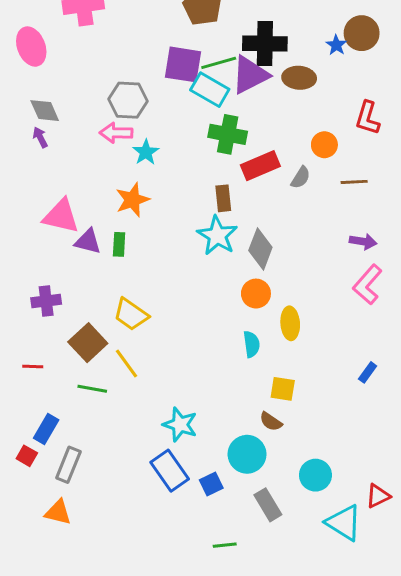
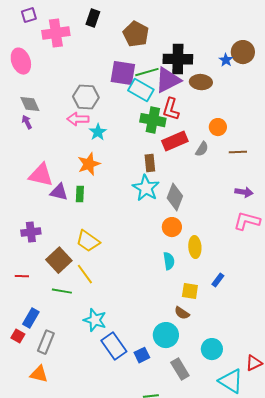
red L-shape: (368, 118) -> (171, 109), moved
pink L-shape: (368, 285) -> (247, 221), turned 64
blue rectangle: (368, 372) -> (218, 280), moved
cyan star: (180, 425) -> (95, 320), moved

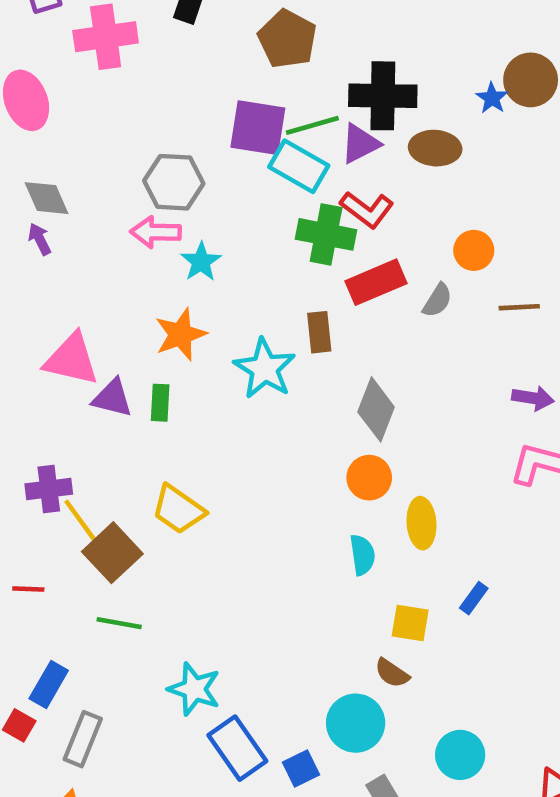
purple triangle: (168, 80) -> (360, 144), size x0.7
red L-shape: (171, 109) -> (367, 209), turned -70
cyan star: (146, 188) -> (265, 369), moved
yellow line: (85, 274) -> (81, 521), moved

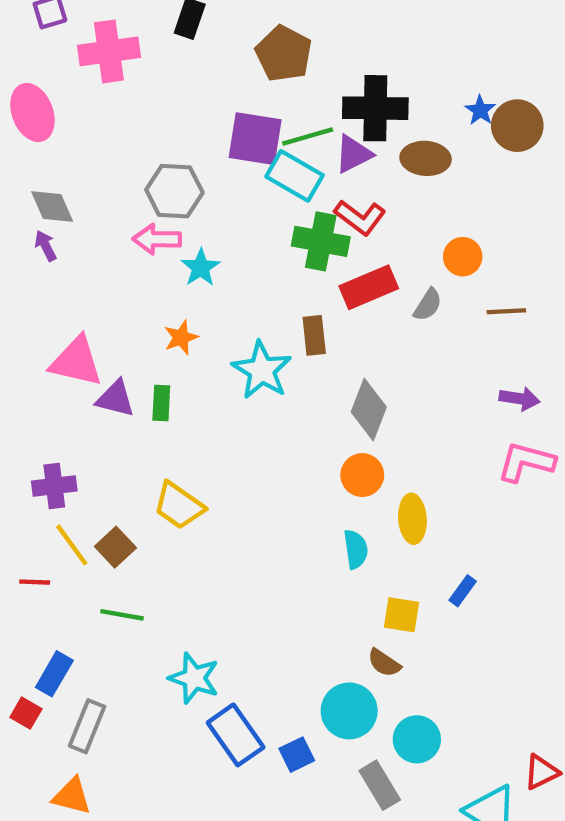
brown circle: (531, 80) -> (517, 126), moved
orange star: (181, 334) -> (181, 337), size x0.7
yellow line: (81, 521) -> (72, 545), moved
brown square: (112, 553) -> (115, 547), size x0.7
cyan circle: (460, 755) -> (417, 739), moved

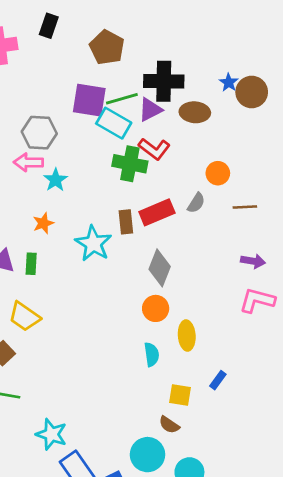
red rectangle: (369, 287) -> (157, 212), moved
yellow trapezoid: (179, 506) -> (24, 317), moved

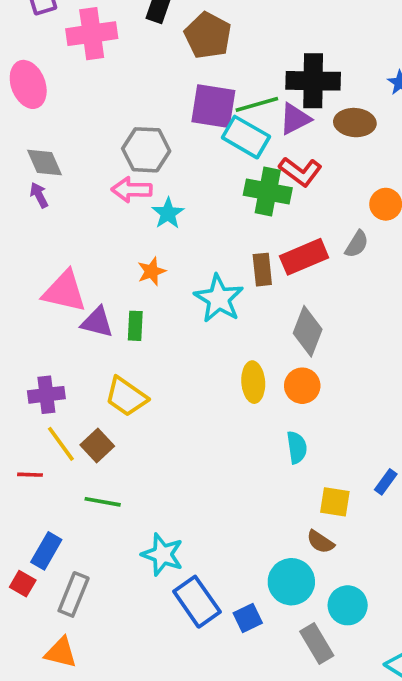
brown pentagon: (107, 47) -> (208, 35), moved
yellow ellipse: (187, 336) -> (253, 382), moved

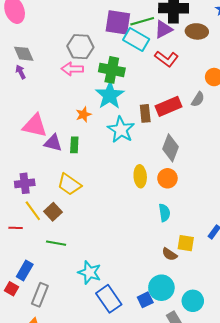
green cross: (268, 192) -> (112, 70), moved
cyan star: (168, 213) -> (110, 95), moved, size x1.6
brown semicircle: (320, 542) -> (170, 254), moved
blue square: (248, 618) -> (145, 300), moved

